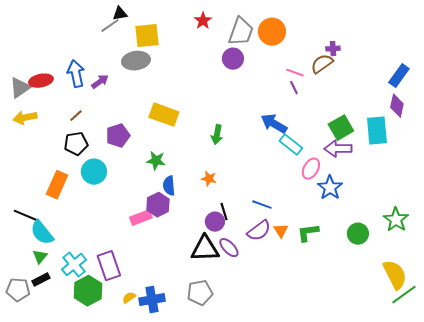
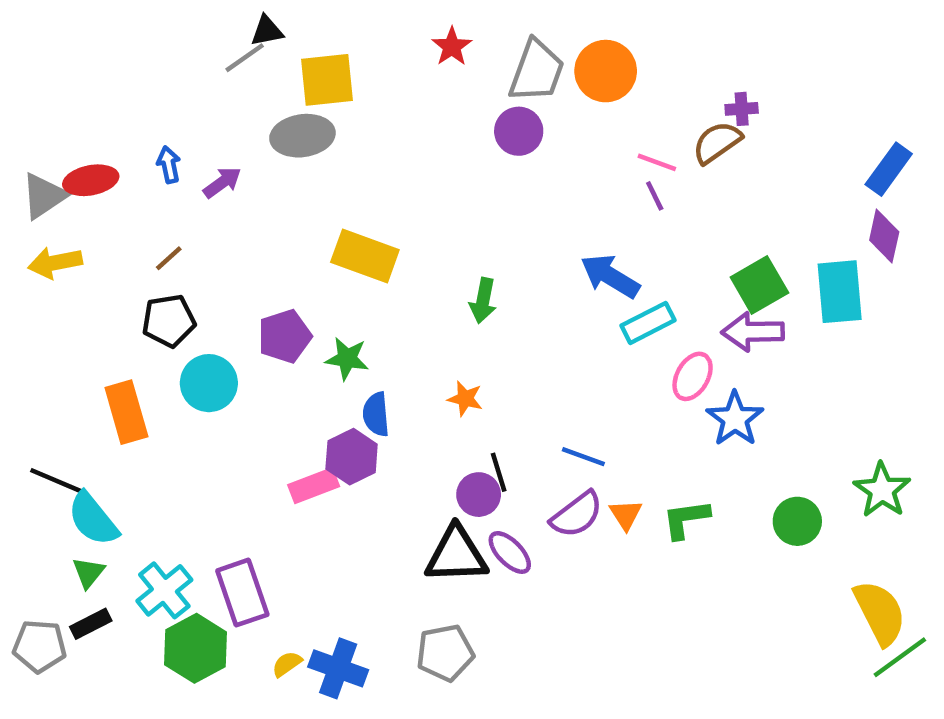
blue arrow: (76, 74) -> (169, 165), size x0.6
purple pentagon: (118, 136) -> (285, 336), moved
cyan rectangle: (291, 145) -> (648, 323), turned -65
orange rectangle: (57, 185) -> (126, 412), turned -40
blue cross: (152, 300) -> (338, 668), turned 30

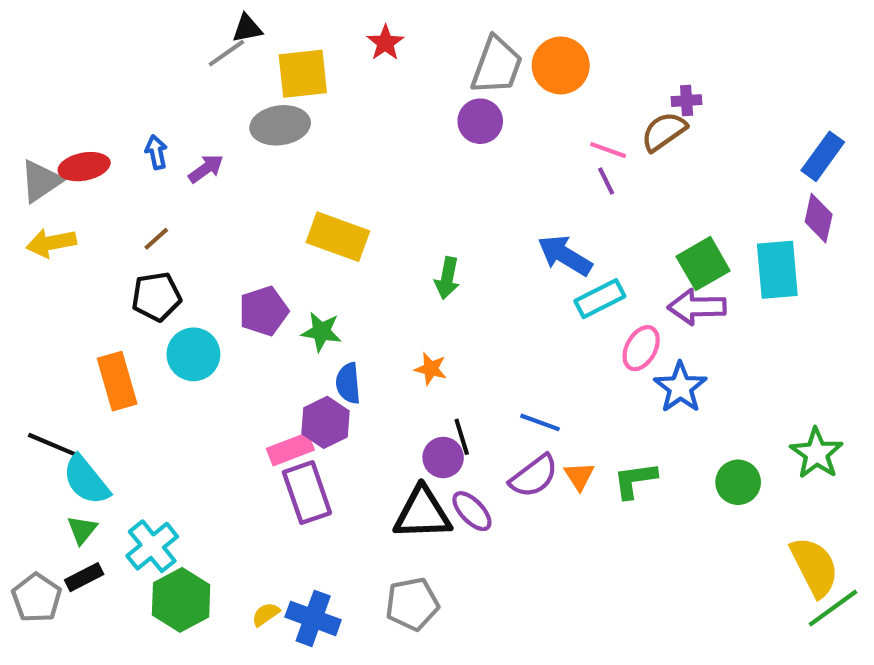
red star: (452, 47) -> (385, 43), moved
purple rectangle: (242, 593) -> (307, 493), moved
gray pentagon: (39, 646) -> (37, 598), turned 30

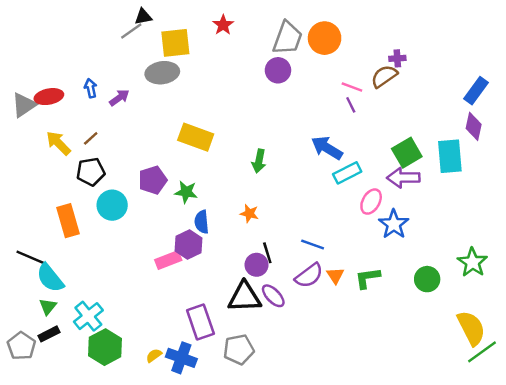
yellow arrow: (51, 243) -> (58, 143), moved, turned 56
purple rectangle: (307, 493) -> (200, 322), moved

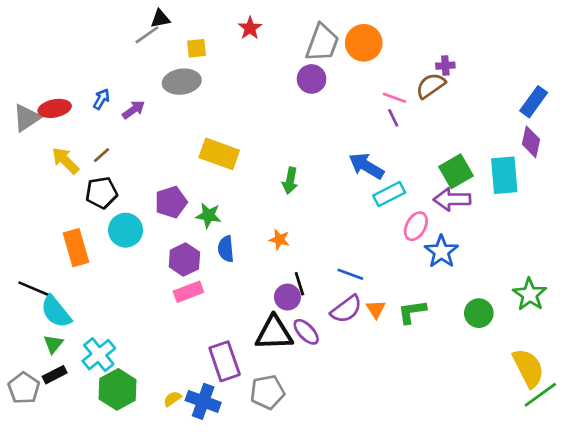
yellow square: (175, 43) -> (196, 48), size x0.6
blue arrow: (91, 88) -> (101, 99), turned 42
purple hexagon: (189, 244) -> (184, 260), moved

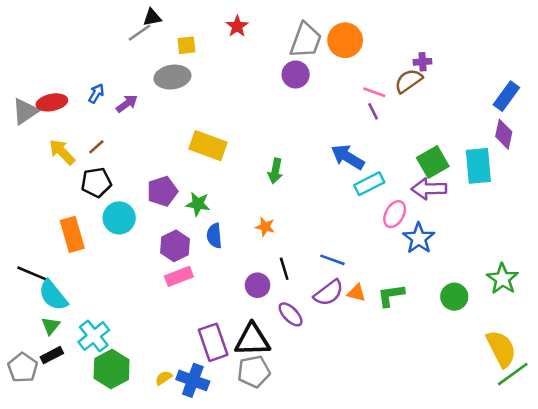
purple circle: (287, 297) -> (258, 285), moved
orange triangle: (376, 309) -> (357, 293), turned -42
black triangle: (274, 333) -> (252, 340), moved

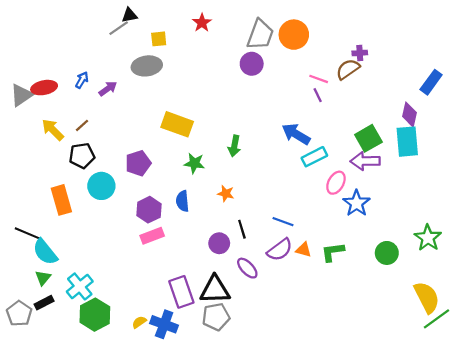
purple diamond: (504, 134) -> (409, 115), moved
green star: (198, 204) -> (194, 163), moved

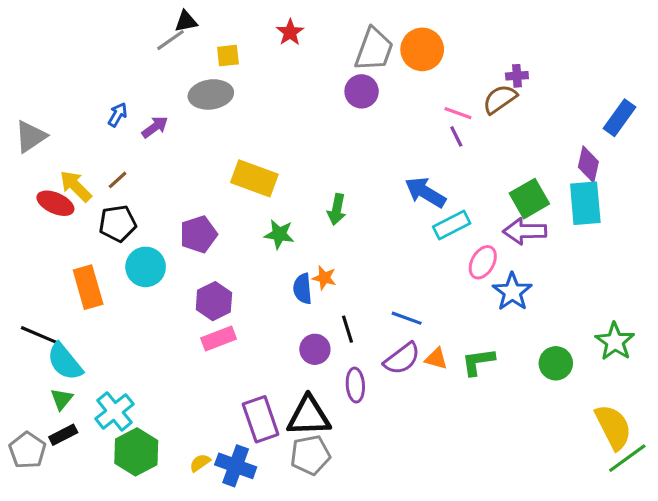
red ellipse: (44, 88) -> (55, 203), moved, turned 35
blue semicircle: (182, 201) -> (303, 289), moved
purple ellipse: (247, 268) -> (355, 385), turned 40

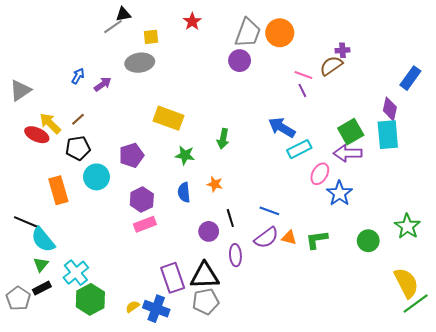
blue semicircle: (303, 289) -> (184, 192), moved

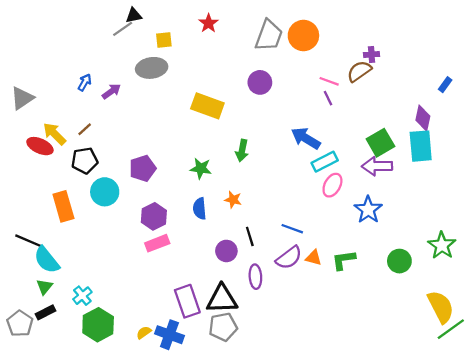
purple circle: (240, 61) -> (260, 82), moved
blue rectangle: (410, 78) -> (445, 85), size x0.6
yellow rectangle: (169, 118) -> (207, 106), moved
pink ellipse: (320, 174) -> (332, 185), moved
cyan cross: (76, 273) -> (82, 296), size x0.7

